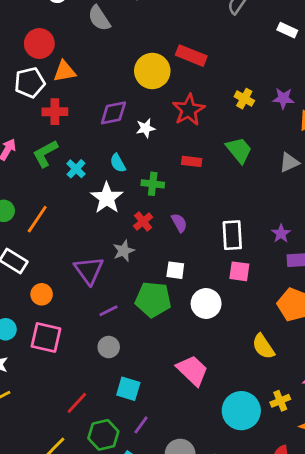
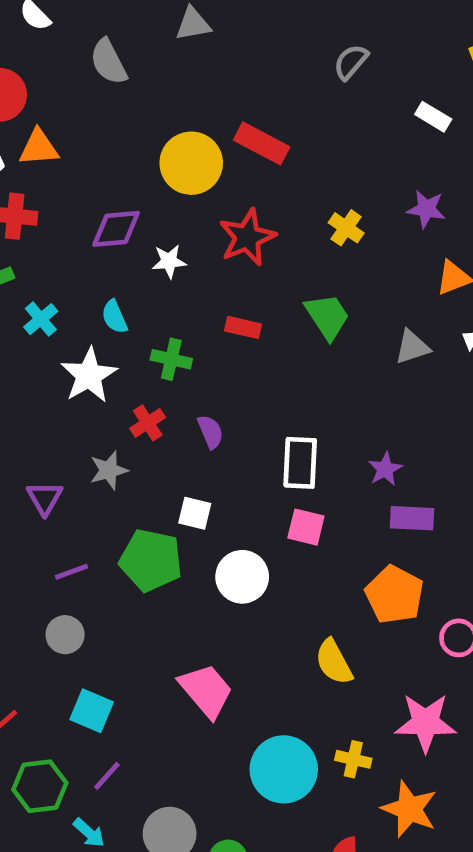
purple star: (283, 98) -> (426, 209), moved
purple triangle: (89, 270) -> (45, 498), size x0.7
yellow cross: (280, 401) -> (353, 759), turned 30

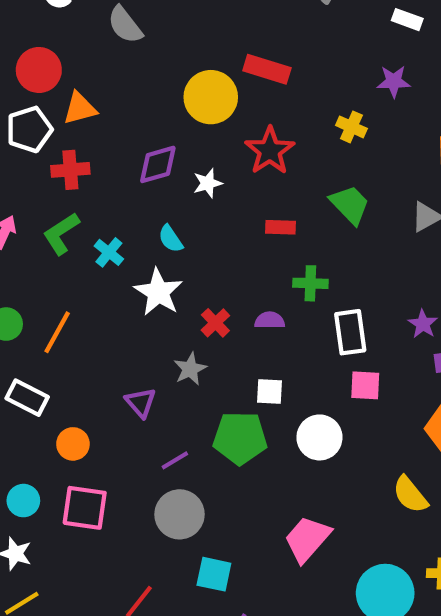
purple star: (426, 209) -> (394, 81), moved
green cross: (171, 359) -> (310, 283), moved
purple semicircle: (210, 432) -> (270, 320), turned -56
gray circle: (65, 635) -> (180, 514), size x1.5
pink trapezoid: (206, 691) -> (307, 539), turned -88

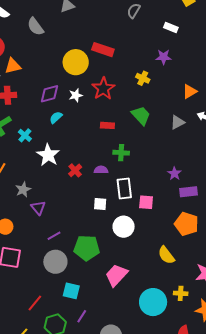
white star: (208, 183) -> (76, 95), moved
cyan semicircle: (171, 239) -> (56, 117), moved, turned 80
white rectangle: (350, 332) -> (124, 189), moved
gray star: (190, 369) -> (23, 190), moved
green pentagon: (240, 438) -> (87, 248), moved

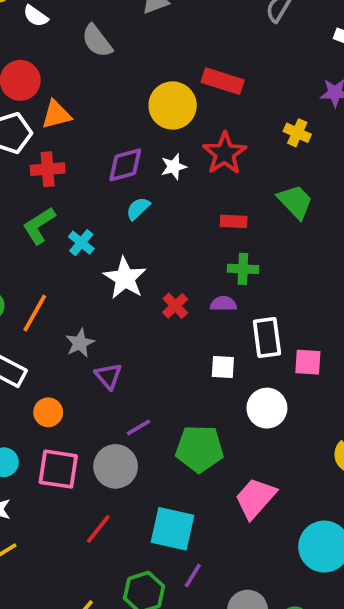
green cross: (121, 153) -> (243, 269), moved
gray circle: (55, 262) -> (116, 466), moved
cyan square: (71, 291) -> (172, 529), size x1.4
red line: (35, 303) -> (98, 529), moved

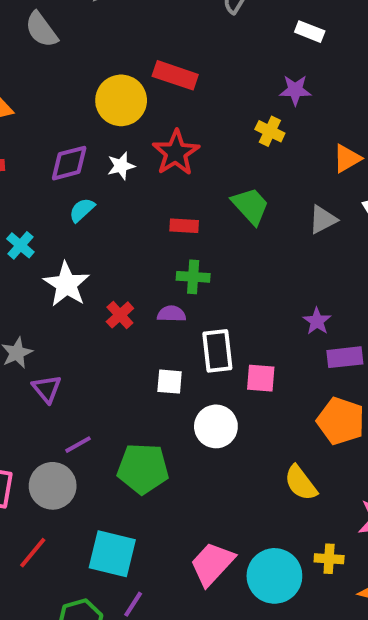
yellow cross: (297, 133) -> (270, 131), moved
pink trapezoid: (255, 498) -> (212, 564), moved

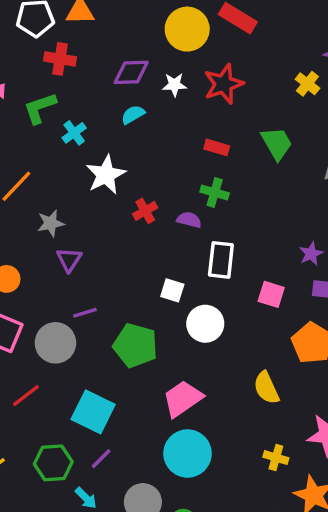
pink square: (261, 378) -> (271, 294), moved
white square: (170, 382) -> (172, 290), moved
pink trapezoid: (212, 564) -> (183, 399), moved
cyan circle: (274, 576) -> (188, 454), moved

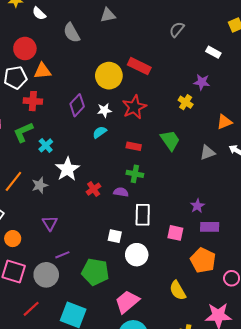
purple diamond: (131, 72) -> (77, 105), turned -40
cyan semicircle: (133, 115) -> (100, 132), moved
gray star: (51, 223) -> (40, 185), moved

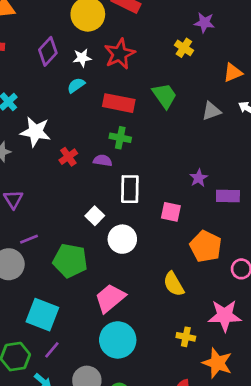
red rectangle: (134, 146) -> (119, 103), size x1.6
white star: (67, 169) -> (35, 132), turned -30
purple rectangle: (210, 227) -> (228, 196), moved
white square: (115, 236) -> (95, 216), turned 32

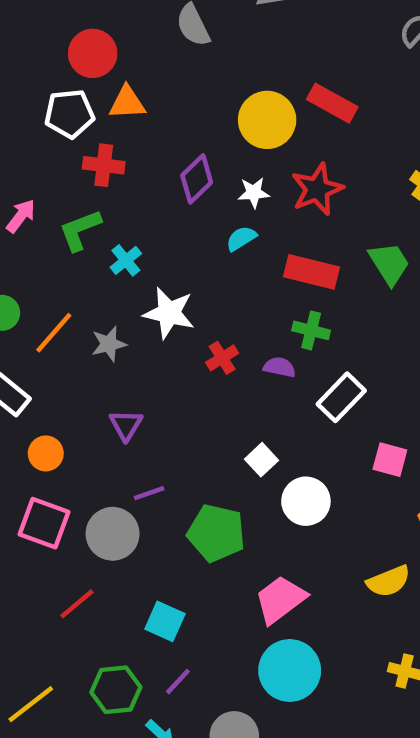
white rectangle: (130, 189) -> (341, 397), moved, turned 40
yellow semicircle: (174, 284) -> (389, 581), turned -85
cyan square: (42, 315) -> (165, 621), size x0.7

